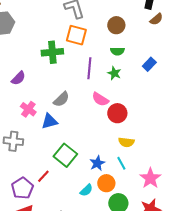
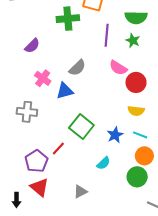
green semicircle: (117, 51) -> (136, 17), size x1.5
yellow semicircle: (126, 142) -> (136, 111), moved
cyan line: (121, 163) -> (140, 135), turned -40
orange circle: (106, 183) -> (144, 156), moved

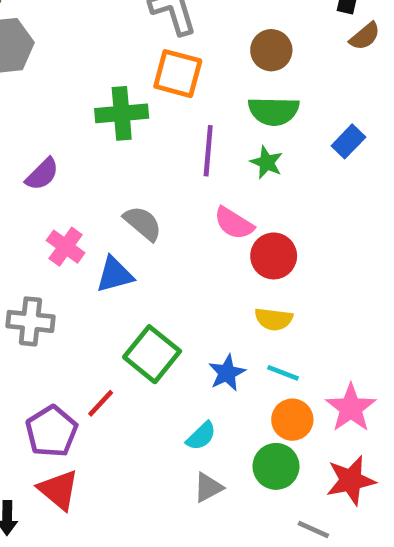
gray semicircle: (77, 68) -> (143, 223), turned -96
gray triangle: (80, 192) -> (208, 487), moved

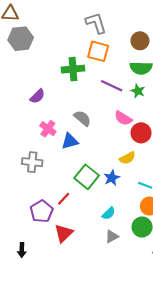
purple line: (208, 151) -> (112, 86), turned -70
yellow semicircle: (274, 319) -> (127, 158), moved, turned -35
blue star: (227, 373) -> (112, 178), moved
red triangle: (59, 490) -> (64, 233), moved, turned 36

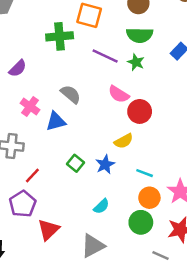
green square: (87, 177) -> (76, 163), size x0.6
red line: (64, 199) -> (32, 176), moved
gray triangle: (112, 236) -> (93, 246), moved, size x1.5

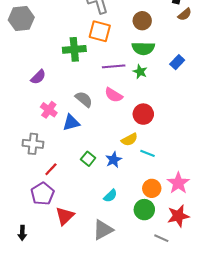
purple line: (105, 56) -> (114, 66), turned -30
pink semicircle: (119, 94) -> (114, 95), moved
cyan line: (145, 173) -> (148, 153), moved

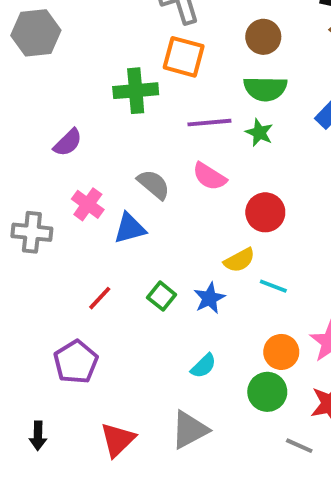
gray cross: (33, 144) -> (32, 232), moved
red line: (51, 169) -> (100, 298), moved
red triangle: (65, 216) -> (118, 440), moved

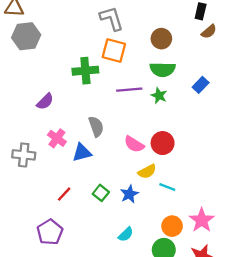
pink semicircle: (209, 176) -> (134, 144), moved
gray semicircle: (154, 184) -> (96, 126), turned 30

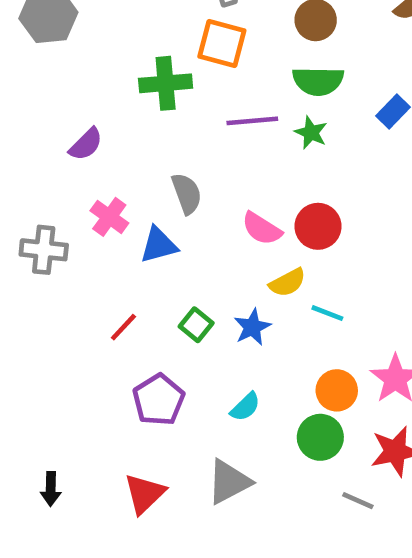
purple pentagon: (50, 232) -> (159, 400), moved

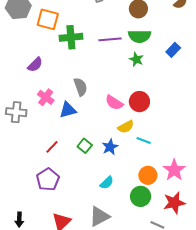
orange square: (222, 43) -> (48, 19), moved
purple line: (252, 121) -> (110, 39), moved
purple pentagon: (159, 400) -> (48, 180), moved

